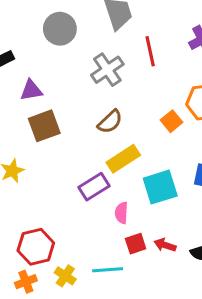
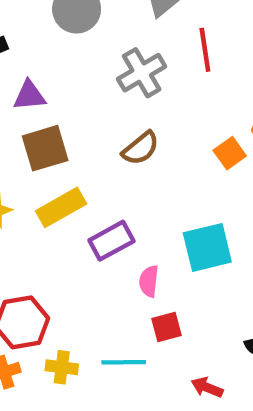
yellow rectangle: (123, 159) -> (61, 207), moved
red arrow: (165, 245) -> (207, 387), moved
yellow cross: (65, 276) -> (62, 367), turned -30

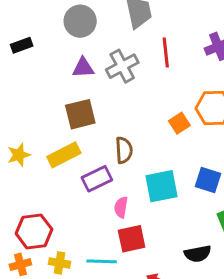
purple triangle: (29, 96) -> (83, 68), moved
brown square: (45, 148) -> (80, 114), moved
brown semicircle: (141, 148) -> (124, 150), moved, turned -56
red square: (166, 327) -> (132, 239), size x1.4

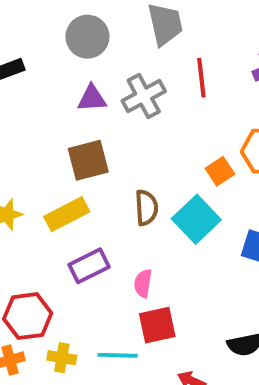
purple rectangle: (97, 179) -> (89, 266), moved
cyan square: (161, 186) -> (196, 219), moved, turned -32

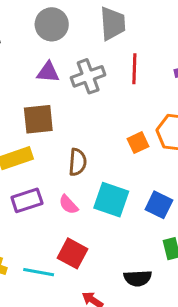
cyan square: (196, 219) -> (111, 200), moved, turned -36
pink semicircle: (143, 283) -> (68, 205), moved, turned -60
red square: (157, 325) -> (72, 253), turned 32

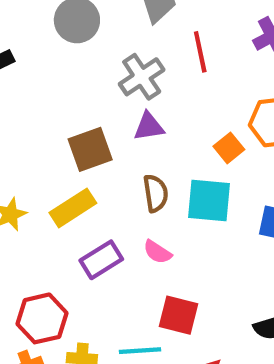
purple triangle: (48, 72) -> (149, 127), moved
cyan square: (111, 200) -> (209, 200), moved

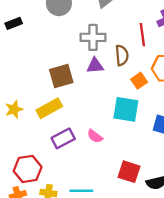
red line: (200, 52) -> (142, 35), moved
gray cross: (142, 77) -> (93, 37), turned 30
brown semicircle: (156, 193) -> (122, 55), moved
red square: (179, 315) -> (129, 172), moved

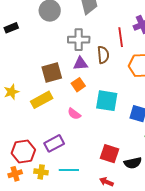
orange square: (139, 81) -> (78, 85), moved
yellow star: (14, 109) -> (11, 92), moved
pink semicircle: (95, 136) -> (74, 114), moved
purple rectangle: (63, 138) -> (54, 143), moved

